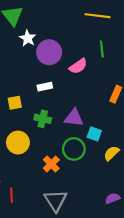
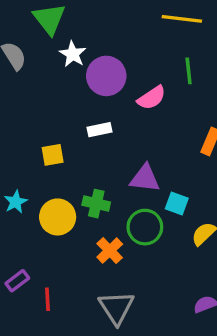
green cross: (43, 119) -> (96, 204), moved

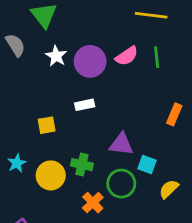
white star: (73, 54) -> (56, 56), moved
pink semicircle: (152, 98) -> (127, 56), moved

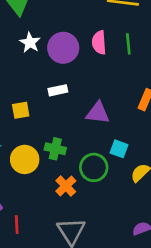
pink semicircle: (127, 56) -> (99, 42), turned 120
purple triangle: (121, 144) -> (98, 113), moved

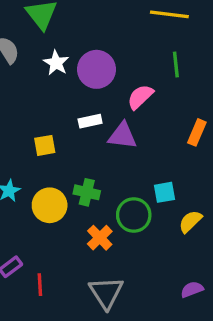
pink semicircle: (99, 42) -> (140, 97), moved, turned 50
purple triangle: (98, 113) -> (122, 136), moved
cyan square: (119, 149) -> (164, 192), turned -30

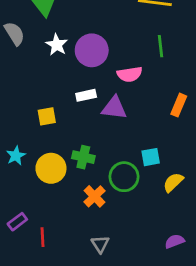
pink semicircle: (140, 97) -> (130, 74), turned -145
gray triangle: (106, 293) -> (100, 244), size x0.6

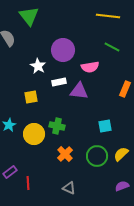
white star: (57, 45) -> (38, 66), moved
green line: (161, 46) -> (112, 47), turned -56
green circle: (124, 177) -> (97, 156), moved
yellow semicircle: (173, 182) -> (121, 154), moved
gray triangle: (100, 244) -> (69, 188), turned -32

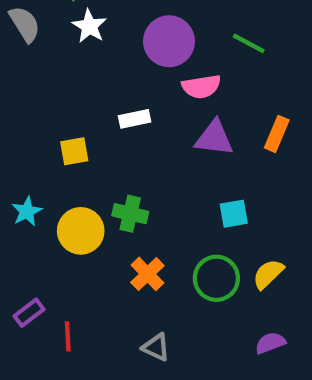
purple circle: (63, 50) -> (169, 41), moved
white star: (38, 66) -> (89, 26), moved
purple triangle: (79, 91) -> (214, 138), moved

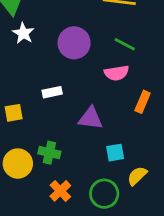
pink semicircle: (201, 87) -> (117, 73), moved
purple triangle: (214, 138) -> (90, 118), moved
yellow semicircle: (268, 274) -> (137, 176), moved

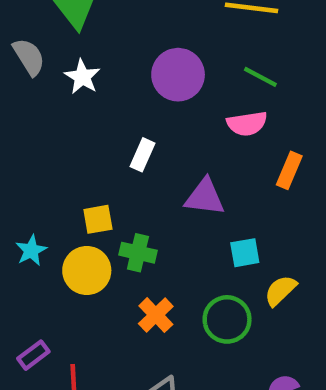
white star: (23, 33) -> (82, 77), moved
white rectangle: (52, 92) -> (142, 155), turned -54
yellow square: (14, 113) -> (98, 219), moved

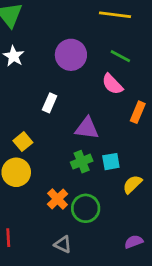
pink semicircle: (247, 124) -> (112, 84), turned 55
yellow square: (98, 219) -> (23, 142), turned -30
green cross: (138, 253) -> (82, 162), moved, turned -35
green circle: (227, 319) -> (86, 208), moved

